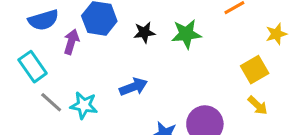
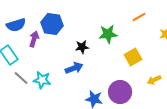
black star: (144, 32) -> (82, 47), moved
yellow square: (255, 70) -> (133, 57), moved
yellow arrow: (258, 105) -> (154, 80), turned 112

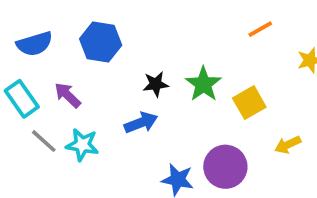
green star: (108, 34) -> (203, 84), moved, turned -30
purple arrow: (34, 39) -> (68, 95), moved, turned -63

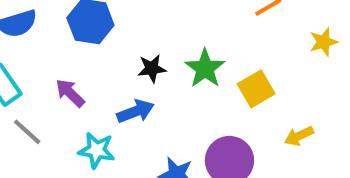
purple arrow: (68, 95) -> (70, 93), moved
cyan star: (82, 145) -> (97, 150), moved

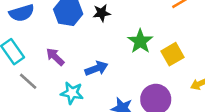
black star: (152, 68) -> (102, 13), moved

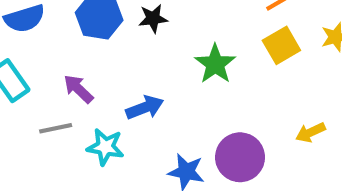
yellow square: (172, 54) -> (281, 45), moved
gray line: (28, 81) -> (56, 128), moved, turned -54

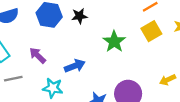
gray line: (56, 128) -> (13, 79), moved

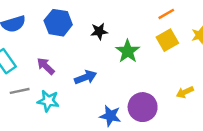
black star: (79, 16) -> (99, 31), moved
cyan star: (53, 88) -> (48, 101), moved

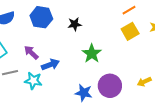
green star: (128, 51) -> (92, 53), moved
blue arrow: (85, 77) -> (50, 65), moved
yellow arrow: (185, 92) -> (144, 82), moved

